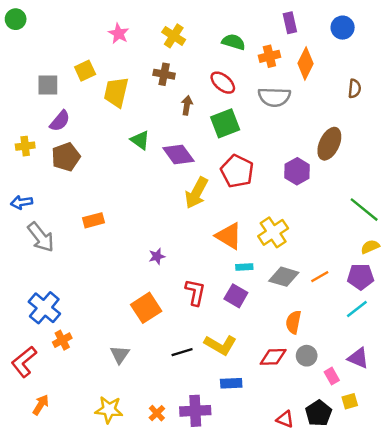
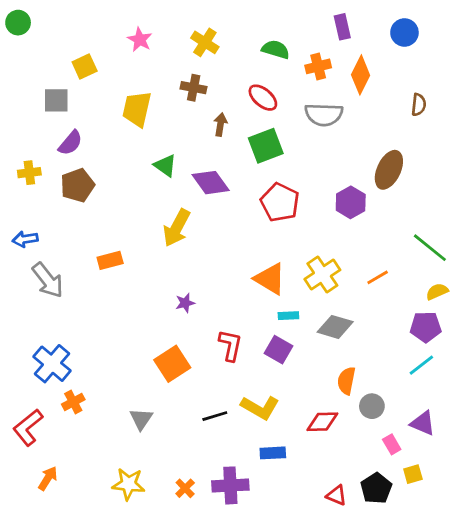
yellow square: (85, 71) -> (85, 66), moved
yellow arrow: (196, 193) -> (177, 228), moved
orange line: (320, 277) -> (378, 277), moved
gray circle: (307, 356) -> (372, 406), moved

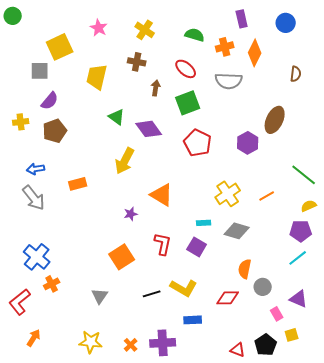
yellow square: (85, 66) -> (60, 47), size x1.5
blue arrow: (25, 239) -> (36, 169), moved
orange triangle: (270, 279) -> (162, 195), moved

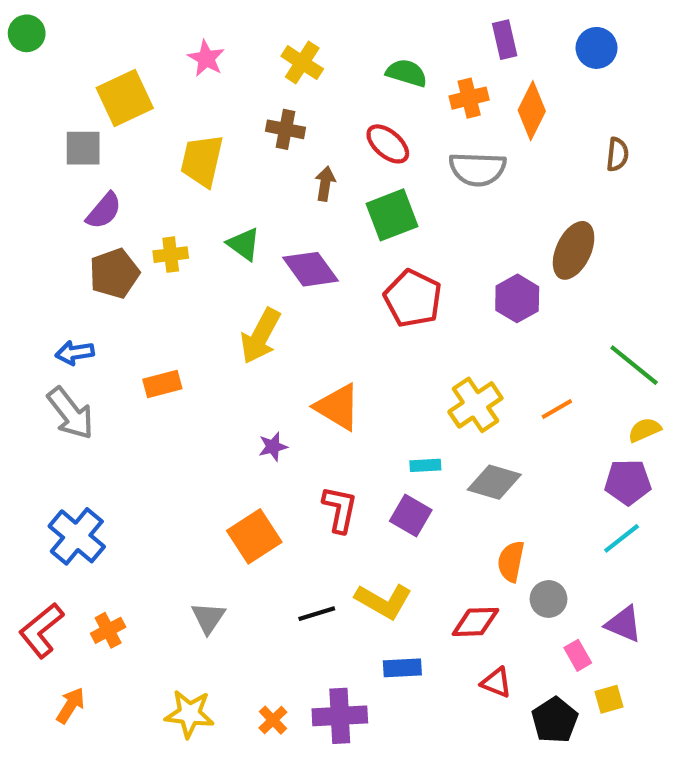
yellow cross: (21, 122) -> (171, 255), moved
orange cross: (52, 284) -> (108, 630), moved
red triangle: (238, 350) -> (496, 682), moved

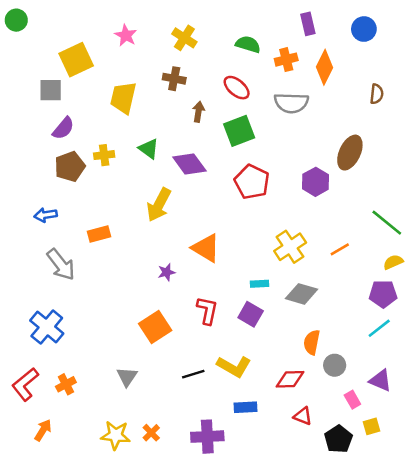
gray arrow: (71, 413) -> (61, 265), moved
orange cross: (273, 720) -> (151, 433), moved

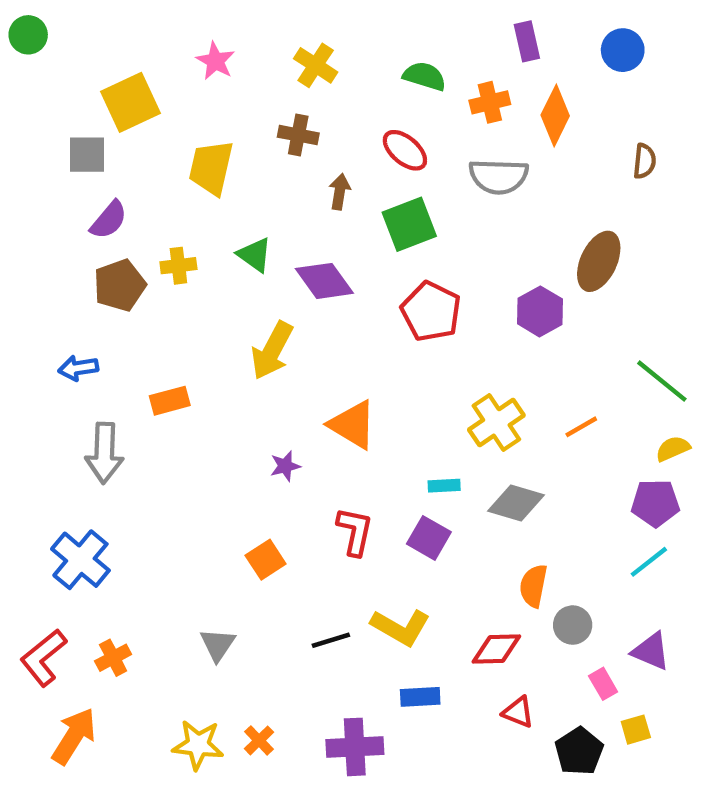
gray arrow: (61, 265) -> (104, 453), turned 40
orange square: (155, 327) -> (266, 560), size x0.7
orange arrow: (43, 430) -> (74, 736), size x1.5

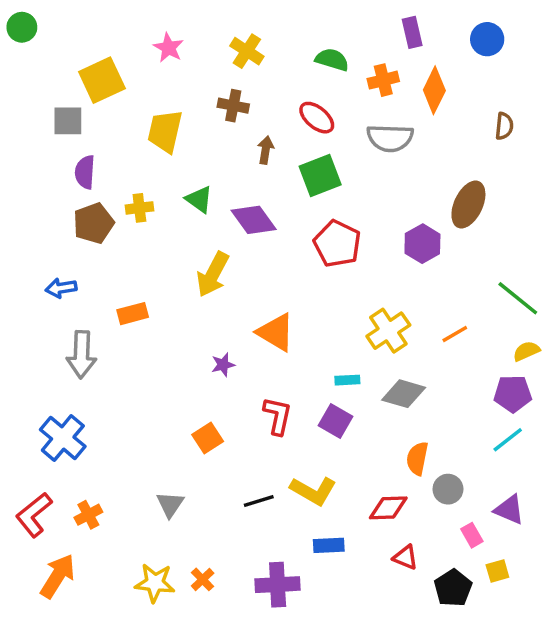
purple semicircle: (109, 220) -> (85, 172), turned 144

